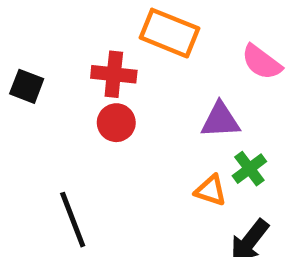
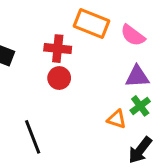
pink semicircle: (262, 62) -> (133, 35), moved
purple triangle: (220, 120) -> (137, 77), moved

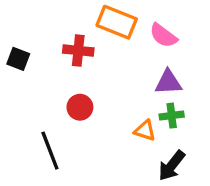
red circle: (59, 78) -> (80, 107), moved
green cross: (140, 106) -> (172, 116), turned 30

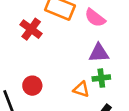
red cross: (78, 50) -> (31, 29), turned 30
red circle: (80, 107) -> (32, 86), moved

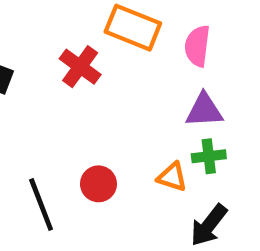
pink semicircle: (95, 18) -> (197, 46), turned 60
red circle: (32, 86) -> (98, 184), moved

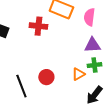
red cross: (80, 67) -> (38, 26), turned -30
orange triangle: (172, 177) -> (78, 74), turned -48

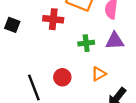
green cross: (94, 65) -> (86, 43), moved

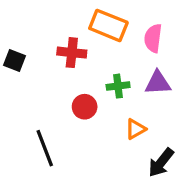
red circle: (62, 77) -> (85, 107), moved

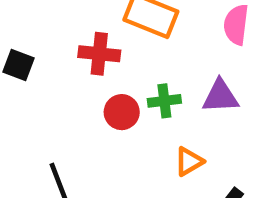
pink semicircle: (153, 38) -> (236, 25), moved
red circle: (85, 107) -> (122, 112), moved

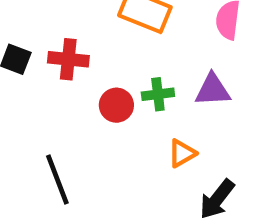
red cross: (99, 54) -> (68, 59), moved

